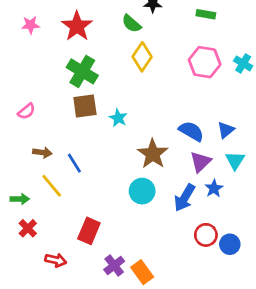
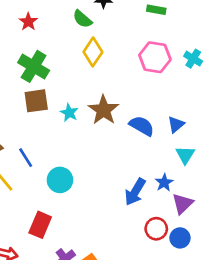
red star: (77, 26) -> (28, 22), size x0.6
brown star: (153, 154) -> (103, 110), moved
purple triangle: (201, 162) -> (183, 204), moved
cyan circle: (142, 191) -> (60, 180), moved

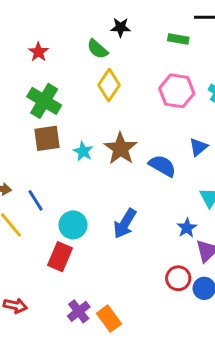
blue triangle: (176, 125) -> (198, 147), moved
blue arrow: (135, 192) -> (125, 223), moved
red rectangle: (40, 225) -> (60, 257), moved

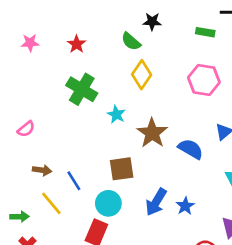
brown square: (47, 138) -> (122, 169), moved
cyan star: (83, 151) -> (116, 114), moved
blue star: (187, 228) -> (185, 206), moved

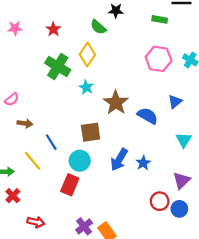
yellow diamond: (142, 75) -> (87, 54), moved
brown arrow: (42, 170) -> (25, 123), moved

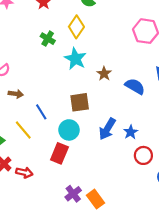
green cross: (58, 67) -> (48, 39), size x0.6
cyan star: (86, 87) -> (75, 59), size x1.5
brown star: (116, 103) -> (104, 74), size x0.6
red circle: (160, 201) -> (143, 155), moved
red arrow: (36, 222) -> (24, 172), moved

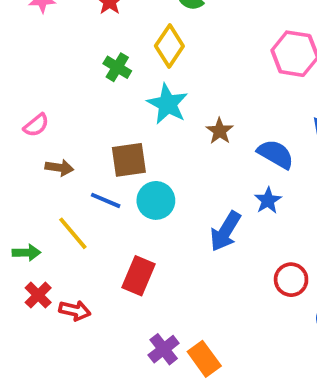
brown square: (80, 102) -> (129, 160), moved
blue line: (41, 112) -> (106, 200), turned -35
cyan circle: (69, 130) -> (156, 200), moved
blue star: (131, 132) -> (268, 200), moved

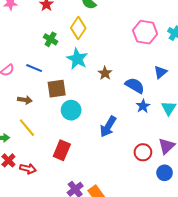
brown arrow: (59, 168) -> (25, 100), moved
blue line: (106, 200) -> (34, 68), moved
blue star: (268, 200) -> (143, 106), moved

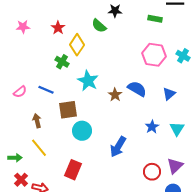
yellow diamond: (78, 28) -> (77, 45), moved
blue semicircle: (135, 86) -> (137, 89), moved
brown arrow: (25, 100) -> (37, 121), turned -112

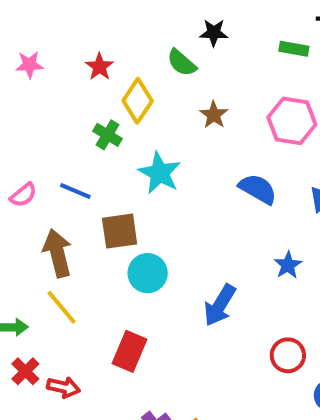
brown star: (115, 95) -> (214, 115), moved
brown arrow: (37, 121) -> (57, 253), size x1.6

